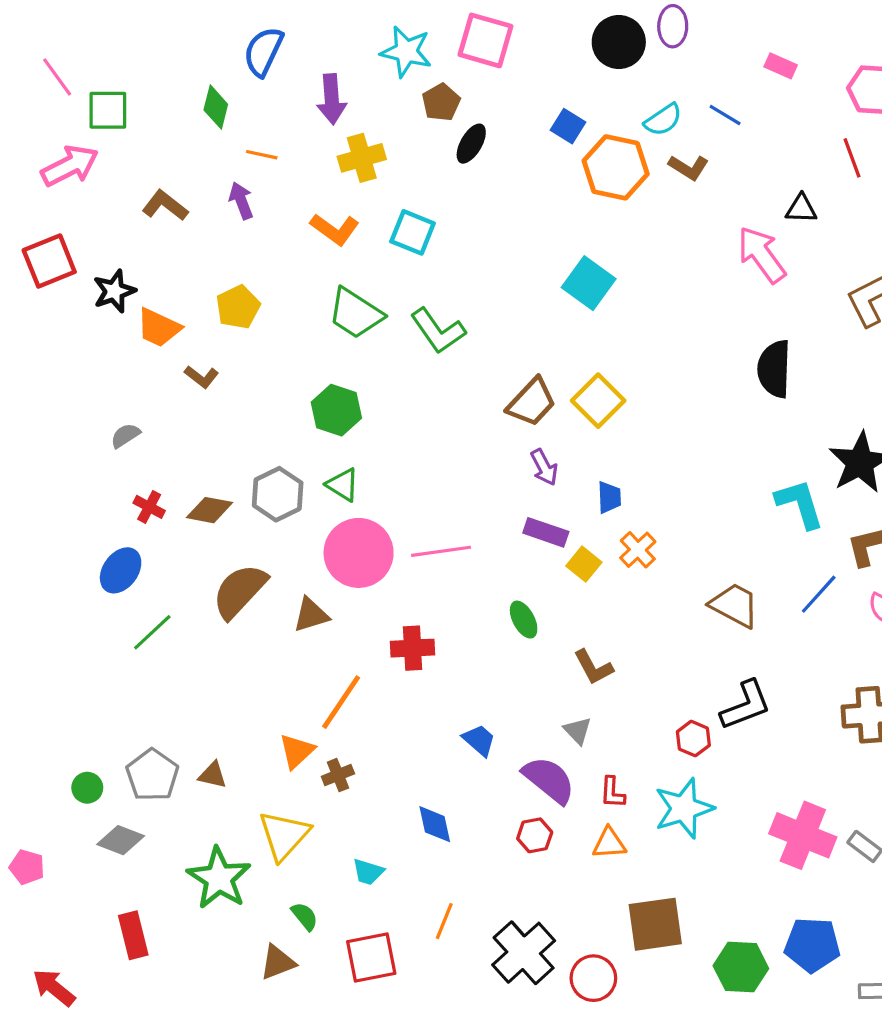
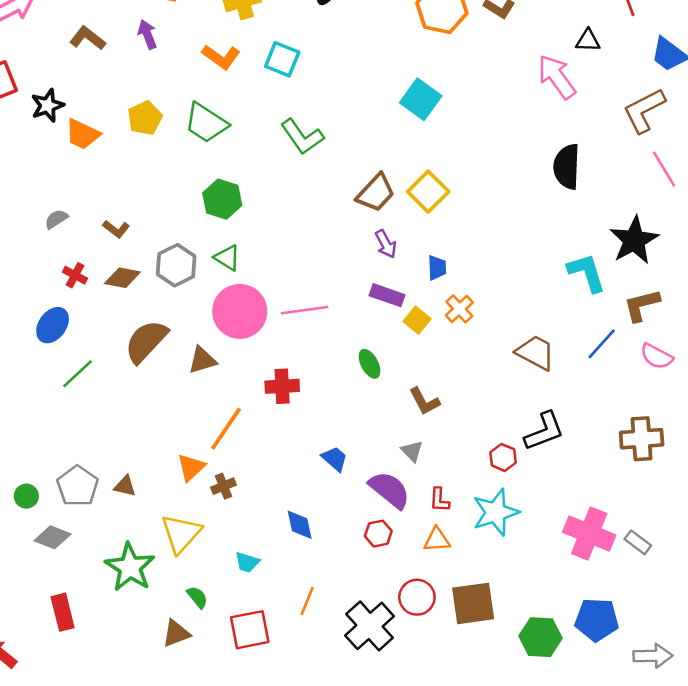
green trapezoid: (355, 313) -> (206, 123), moved
brown L-shape: (202, 377) -> (116, 229), moved
red circle: (593, 978) -> (417, 597), moved

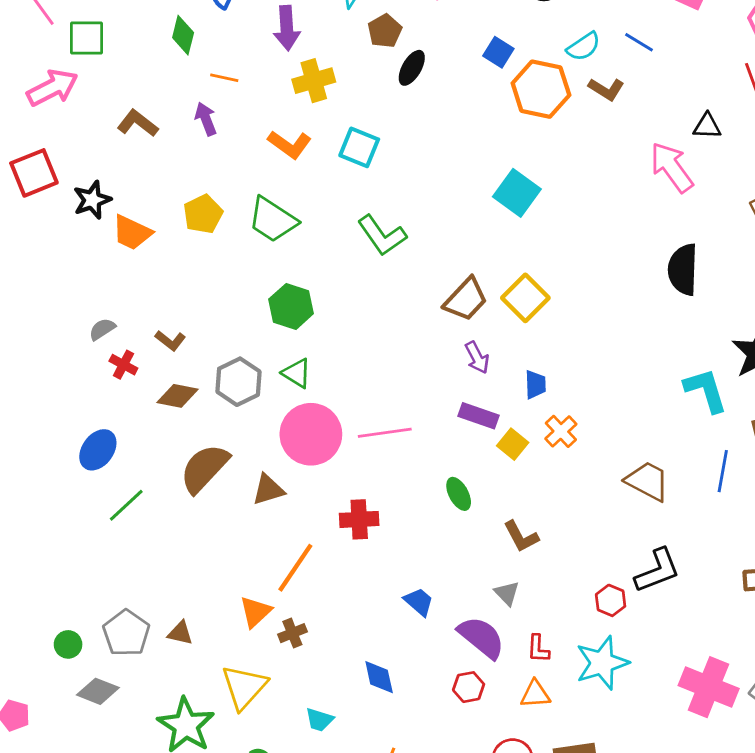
red cross: (75, 275) -> (123, 365), moved
blue line: (602, 344) -> (723, 471), turned -32

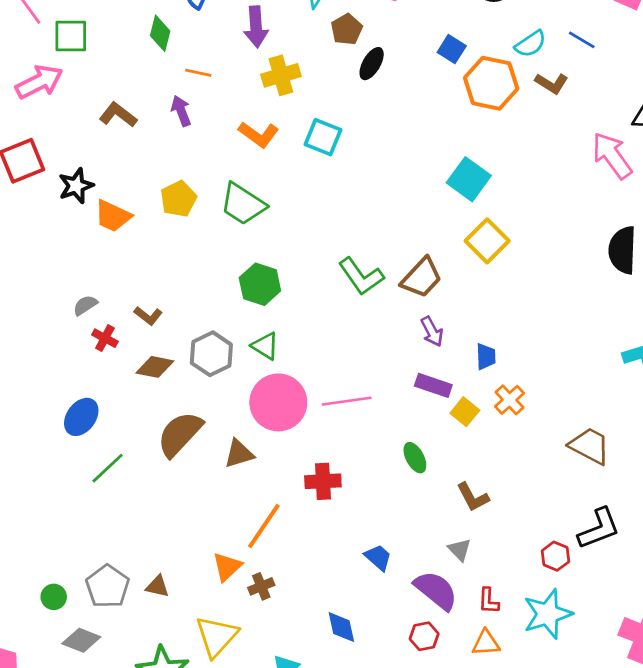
green L-shape: (382, 235) -> (361, 276), moved
yellow square: (525, 298) -> (487, 241), moved

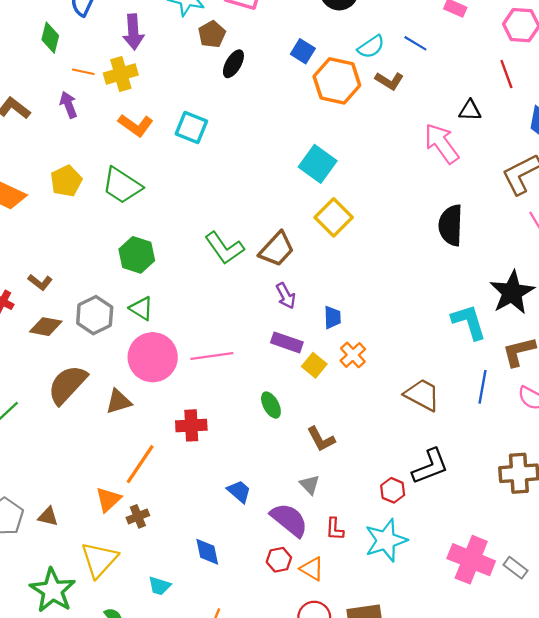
yellow cross: (281, 75) -> (121, 74), moved
orange triangle: (486, 643) -> (312, 569), moved, turned 35

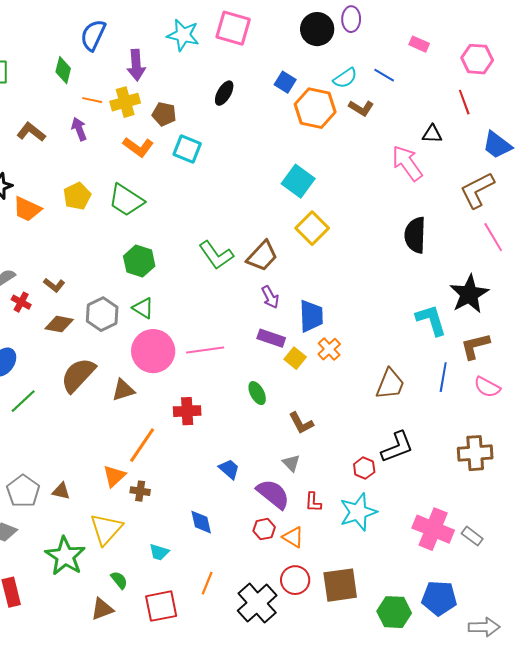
brown pentagon: (212, 34) -> (164, 114), moved, turned -30
blue trapezoid: (332, 317) -> (311, 316), size x1.6
brown trapezoid: (422, 395) -> (390, 384), turned 84
brown cross: (138, 516) -> (140, 491), turned 30

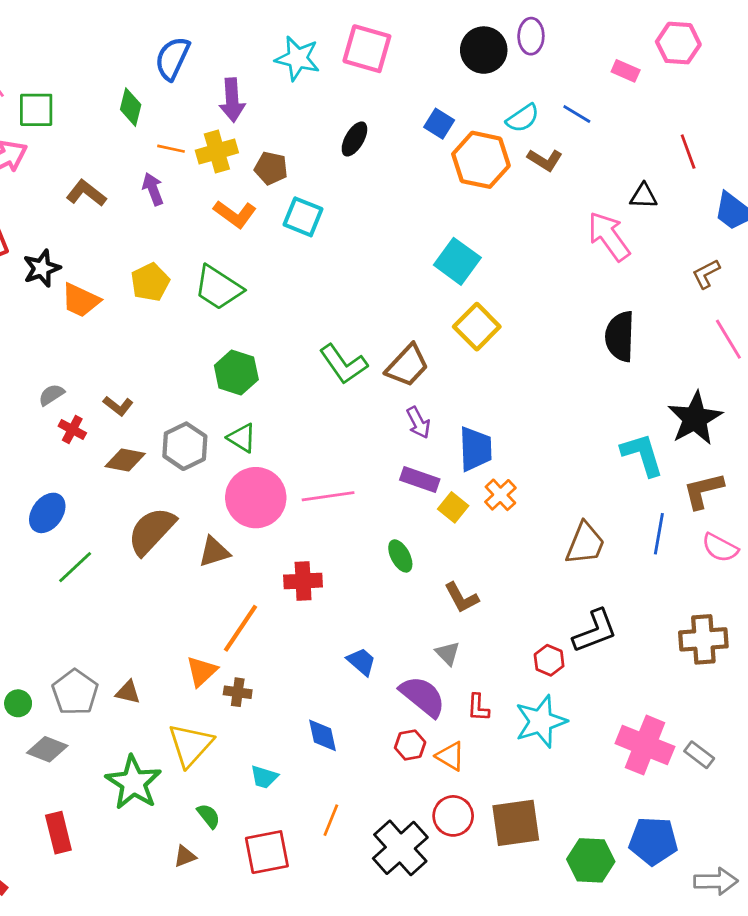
pink hexagon: (477, 59) -> (678, 43), moved
brown L-shape: (477, 190) -> (706, 274), size x0.6
brown triangle: (102, 609) -> (185, 856), size x0.7

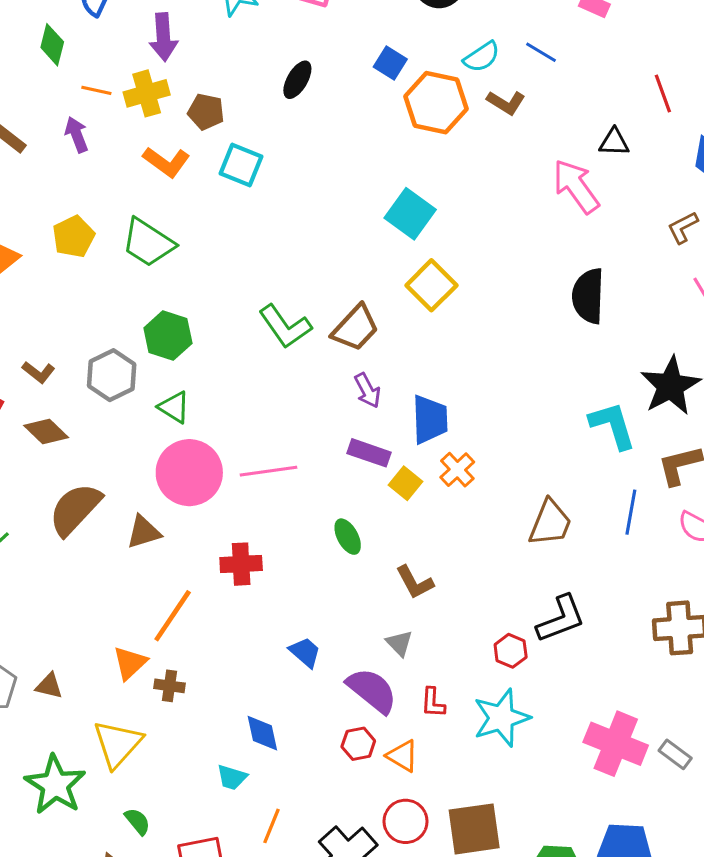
gray hexagon: (185, 446) -> (112, 375), moved
brown diamond: (125, 460) -> (46, 432), turned 33
cyan trapezoid: (264, 777) -> (232, 777), moved

